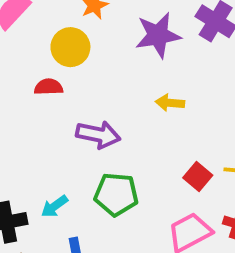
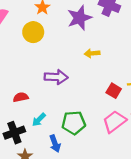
red semicircle: (49, 87) -> (21, 97), moved
green pentagon: (116, 194) -> (74, 123), moved

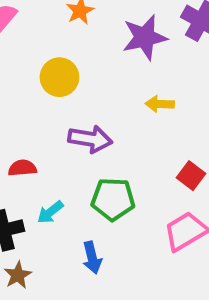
yellow circle: (33, 32) -> (59, 77), moved
green pentagon: (74, 123) -> (113, 199), moved
blue arrow: (55, 144) -> (92, 258), moved

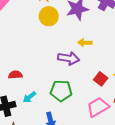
yellow circle: (59, 77) -> (49, 16), moved
purple arrow: (90, 139) -> (69, 58), moved

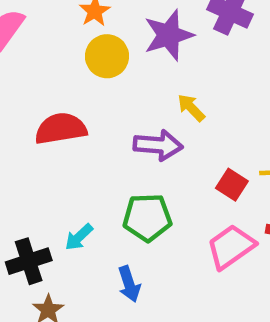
yellow arrow: (85, 43) -> (191, 108), turned 48
red semicircle: (15, 75) -> (61, 129), moved, size x1.6

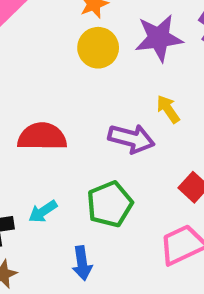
red semicircle: (61, 129) -> (42, 137), moved
green pentagon: (147, 217) -> (110, 204), turned -30

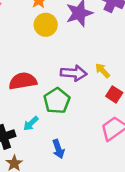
yellow arrow: (168, 109) -> (103, 71), moved
green pentagon: (110, 204) -> (57, 101), moved

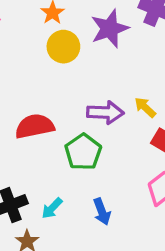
cyan arrow: (31, 124) -> (52, 208), moved
blue arrow: (58, 149) -> (102, 212), moved

